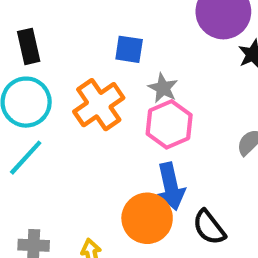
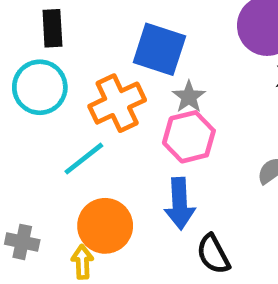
blue square: (129, 49) -> (159, 49), size x1.6
cyan line: (26, 158) -> (84, 159), moved
orange circle: (147, 218) -> (105, 226), moved

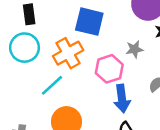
gray star: (189, 97) -> (135, 49), moved, turned 30
blue arrow: (180, 203) -> (122, 99), moved

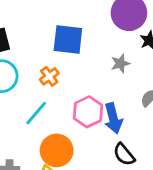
orange cross: (68, 53) -> (49, 76), size x0.6
pink hexagon: (109, 69) -> (88, 112), moved

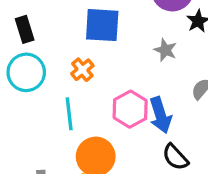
gray star: (120, 63) -> (165, 50), turned -30
cyan line: (36, 113) -> (69, 114), turned -44

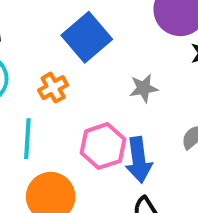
blue square: (102, 25) -> (87, 37), turned 36
gray star: (165, 50) -> (144, 88), moved, turned 30

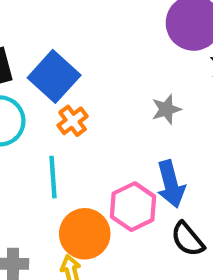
blue square: (87, 37) -> (54, 76), moved
pink hexagon: (103, 146) -> (133, 207), moved

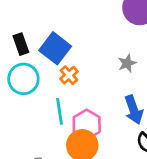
pink hexagon: (133, 207) -> (87, 124), moved

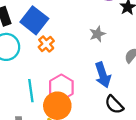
cyan line: (60, 111) -> (31, 91), moved

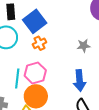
pink hexagon: (61, 87) -> (35, 73), moved

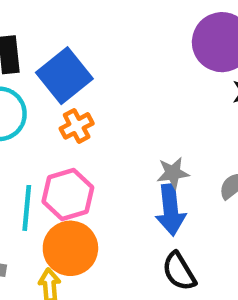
gray star: (84, 46) -> (173, 173), moved

